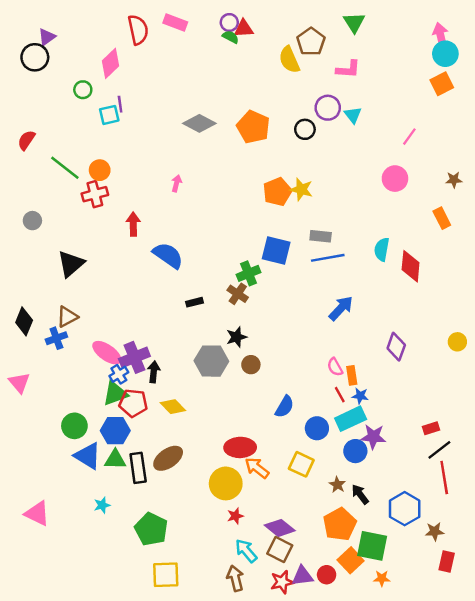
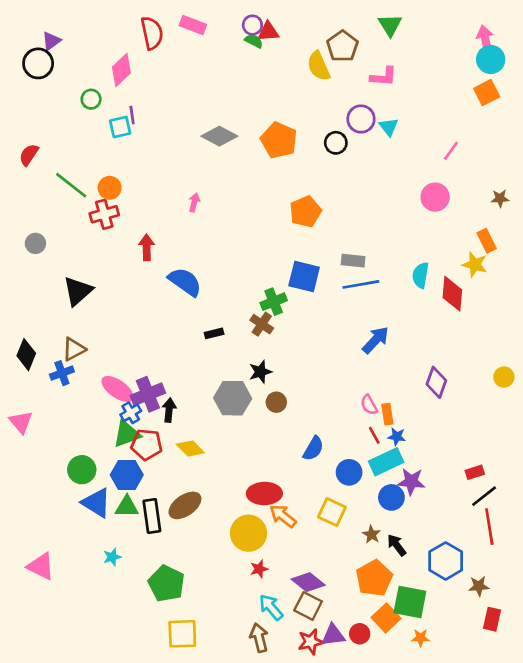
yellow star: (301, 189) -> (475, 265), moved

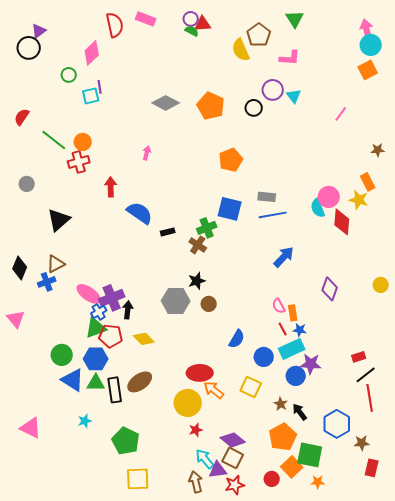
pink circle: (435, 197) -> (329, 197), moved
cyan semicircle: (421, 275) -> (318, 208), turned -30
black rectangle: (214, 333) -> (168, 232), moved
purple triangle: (333, 635) -> (218, 470), moved

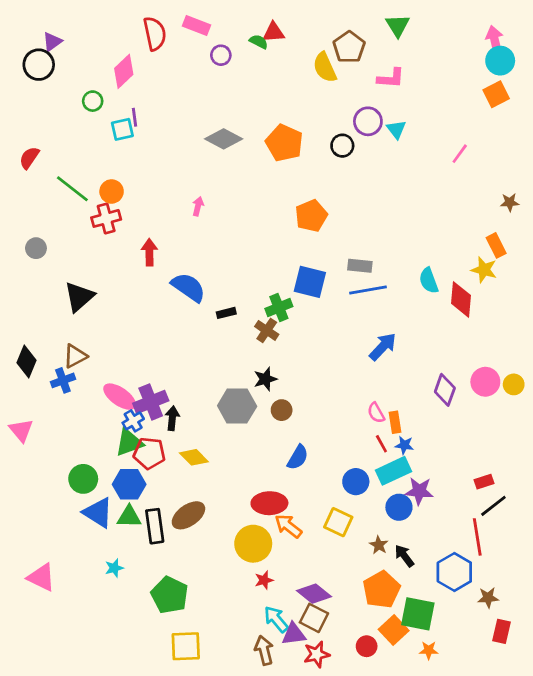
purple circle: (191, 19) -> (221, 55), moved
pink circle: (329, 197) -> (485, 382), moved
blue semicircle: (237, 339) -> (298, 457), moved
red line: (370, 398) -> (477, 537), moved

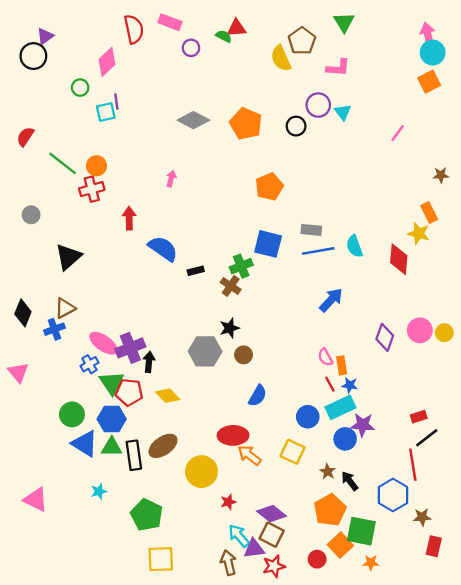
cyan semicircle: (429, 281) -> (354, 246), moved
blue cross: (133, 421) -> (89, 364), moved
green triangle: (129, 442) -> (112, 383), turned -44
yellow circle: (253, 544) -> (202, 472), moved

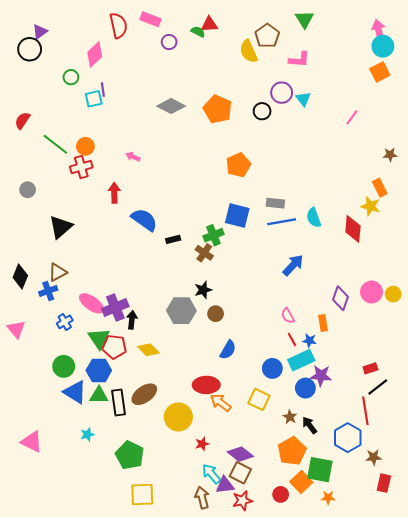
pink arrow: (171, 179) -> (133, 157), moved, turned -80
blue cross: (89, 364) -> (65, 322), moved
orange rectangle: (342, 365) -> (323, 323), moved

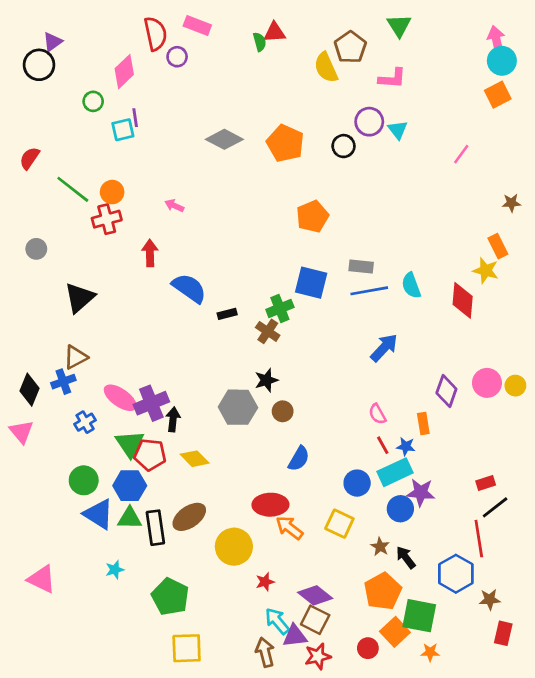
green semicircle: (198, 32) -> (260, 42), turned 48
purple circle: (169, 42) -> (177, 57), moved
black diamond: (20, 276) -> (30, 390), moved

